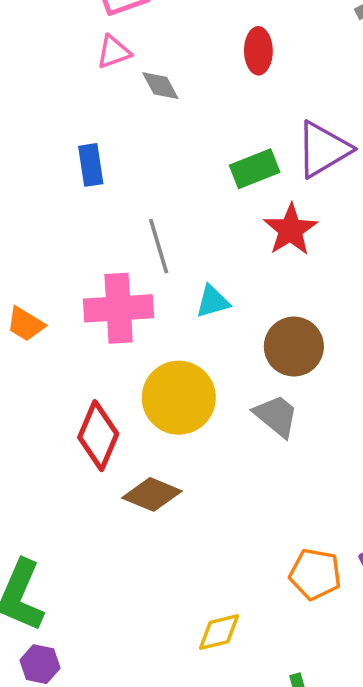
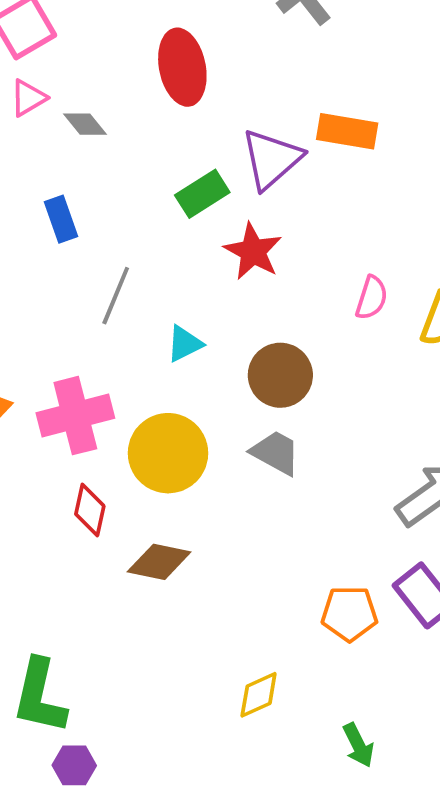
red ellipse: (258, 51) -> (182, 67), size x1.5
blue rectangle: (91, 165) -> (61, 219), moved
gray line: (159, 246) -> (116, 296), turned 50
pink cross: (119, 308) -> (75, 416), moved
red diamond: (98, 436) -> (90, 510), size x0.7

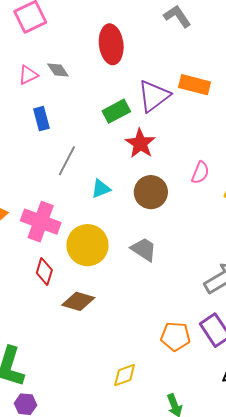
pink triangle: (28, 98) -> (28, 75), moved
brown circle: (280, 375) -> (151, 192), moved
pink cross: (75, 416) -> (41, 222), turned 30

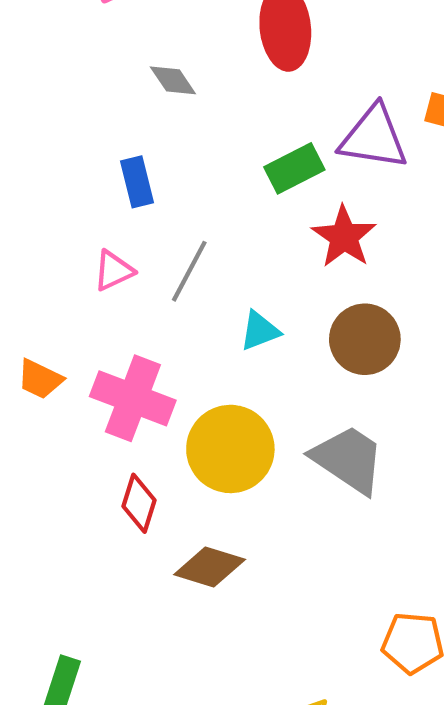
pink triangle: (28, 75) -> (114, 271), moved
purple triangle: (154, 96) -> (374, 137), turned 45
gray trapezoid: (144, 249) -> (348, 459), size x1.4

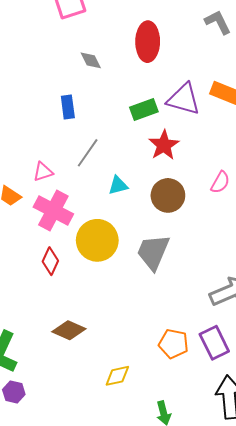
pink triangle: (114, 271) -> (43, 172), moved
gray trapezoid: (348, 459) -> (153, 252), turned -108
brown diamond: (210, 567) -> (69, 330), moved

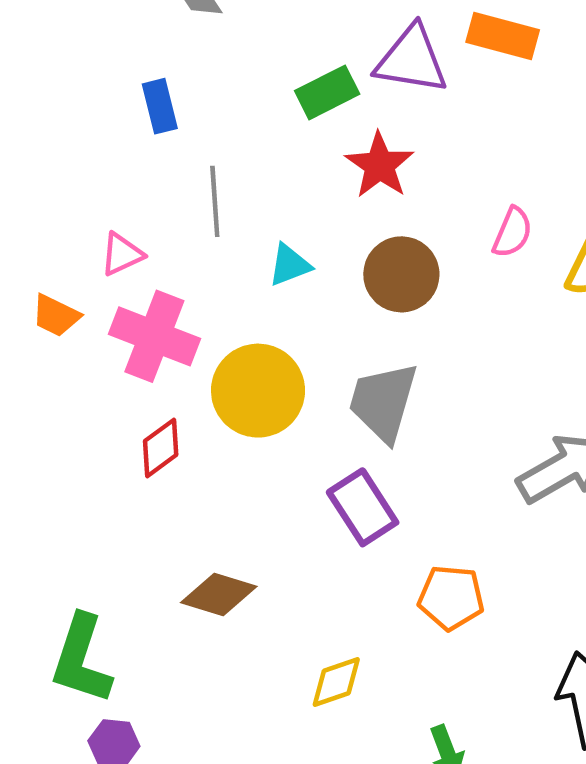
gray line: (88, 153) -> (215, 201), turned -32
red diamond: (50, 261) -> (161, 448), turned 36
purple rectangle: (214, 343) -> (363, 507), moved

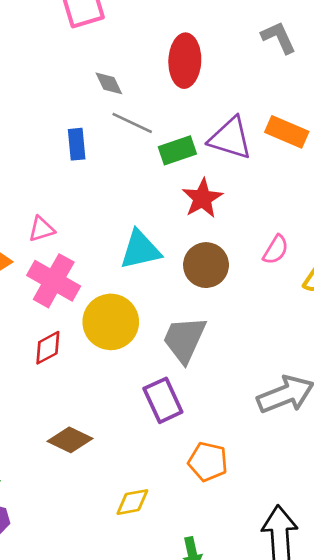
gray line: (215, 201) -> (132, 123), moved, turned -69
cyan triangle: (290, 265) -> (140, 250), size x1.6

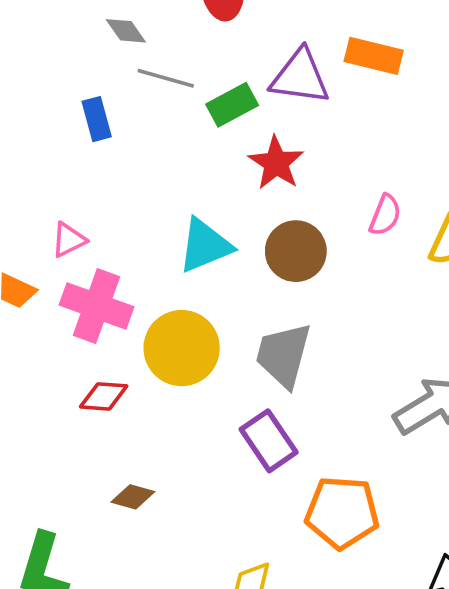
red diamond: (48, 348) -> (104, 396), turned 42
brown diamond: (70, 440) -> (133, 497), moved, size x0.7
orange pentagon: (208, 462) -> (342, 512), size x1.4

